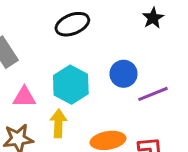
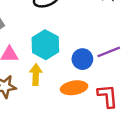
blue circle: (124, 74) -> (82, 59), moved

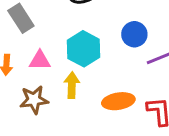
blue circle: (82, 59) -> (134, 34), moved

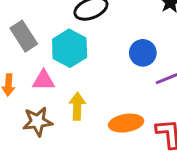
cyan hexagon: (83, 49) -> (70, 48), moved

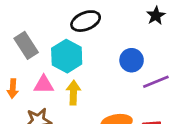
yellow arrow: (77, 106) -> (73, 93), moved

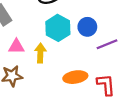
cyan hexagon: (67, 56) -> (58, 28), moved

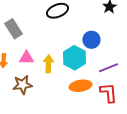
cyan hexagon: (58, 28) -> (74, 58), moved
purple line: (107, 44) -> (108, 68), moved

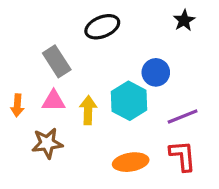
gray rectangle: (13, 29) -> (57, 61), moved
orange ellipse: (80, 86) -> (131, 162), moved

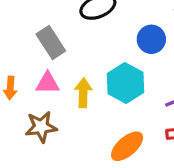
blue circle: (156, 72) -> (151, 39), moved
orange ellipse: (131, 162) -> (127, 146), turned -32

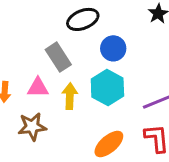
blue circle: (151, 39) -> (113, 48), moved
gray rectangle: (51, 43) -> (58, 57), moved

